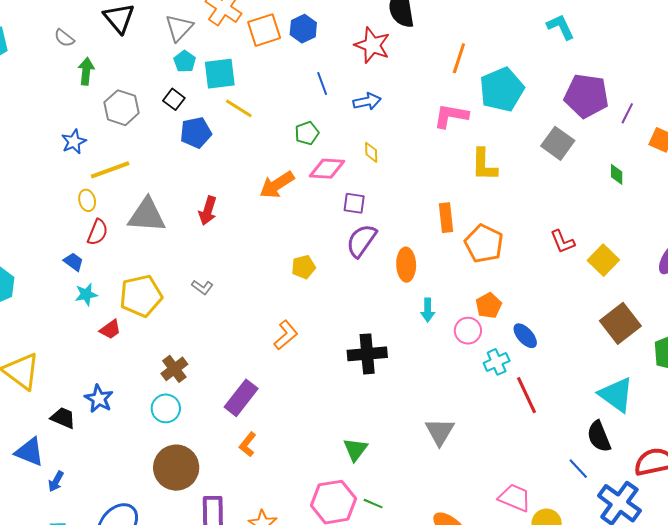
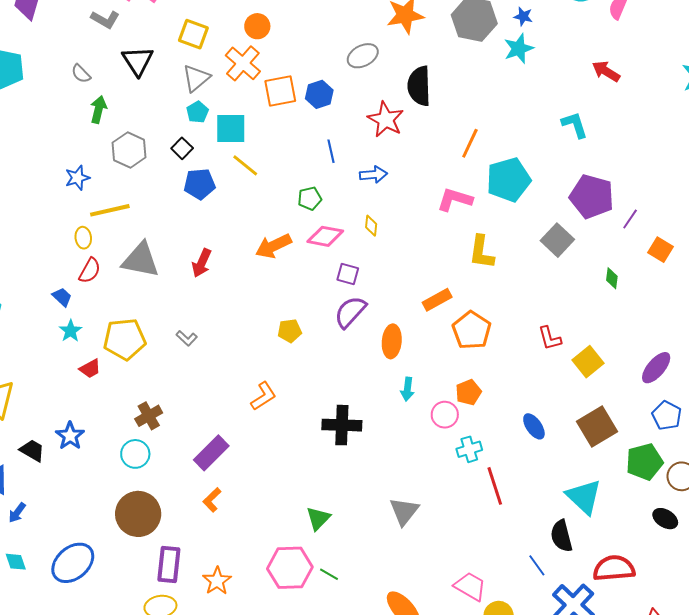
orange rectangle: (446, 218) -> (437, 300), turned 60
cyan star: (86, 294) -> (71, 331), turned -30
blue ellipse: (525, 336) -> (534, 426), moved

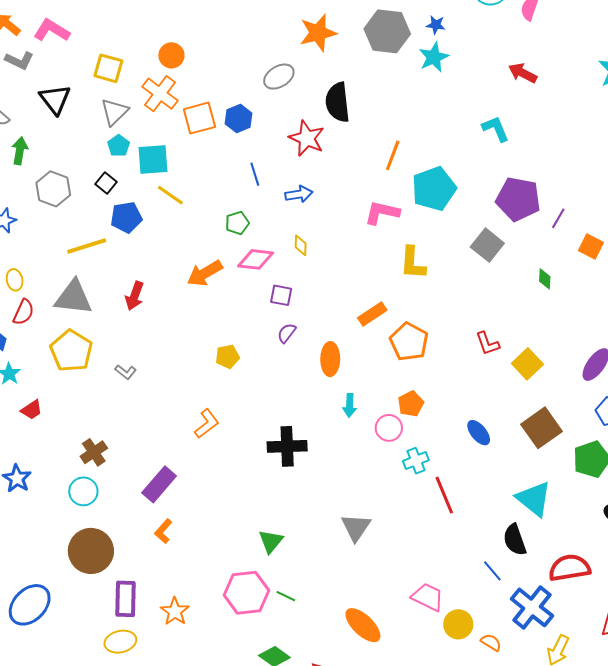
yellow line: (110, 210) -> (87, 246), moved
purple semicircle: (350, 312) -> (287, 333), size x0.6
yellow pentagon: (125, 339) -> (71, 351), moved, turned -30

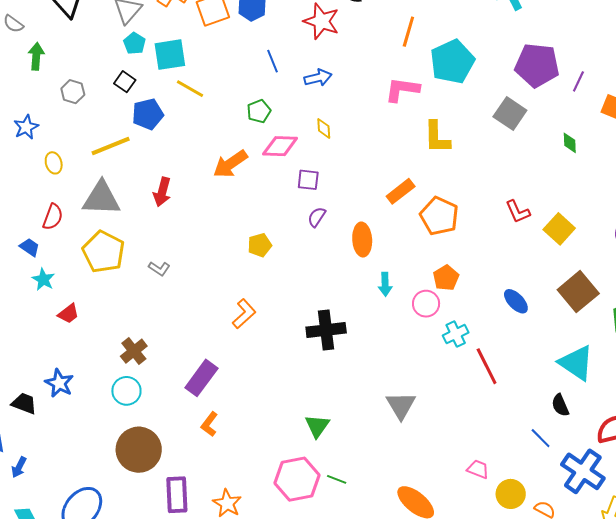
gray hexagon: (53, 189) -> (73, 92), size x0.7
yellow ellipse: (15, 280) -> (54, 163), moved
black semicircle: (515, 540) -> (560, 405), size x0.7
pink trapezoid: (428, 597) -> (478, 469), size x0.7

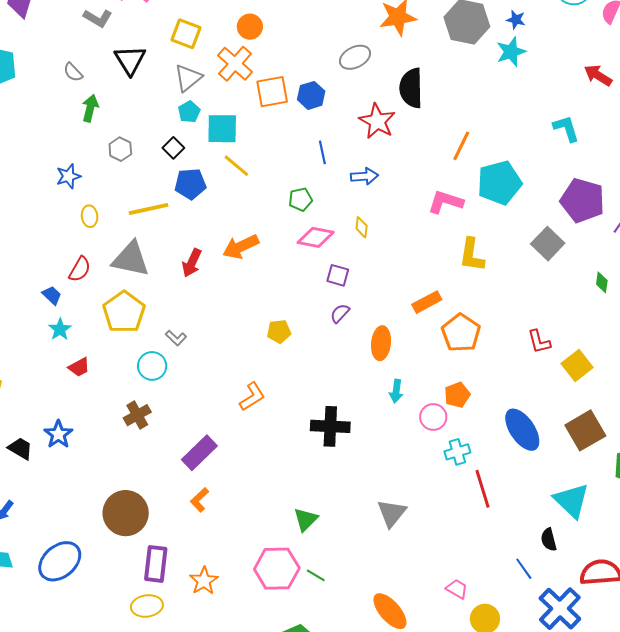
orange arrow: (230, 164) -> (241, 247), moved
blue ellipse: (516, 301) -> (522, 430), size x1.6
cyan circle: (126, 391) -> (152, 366), moved

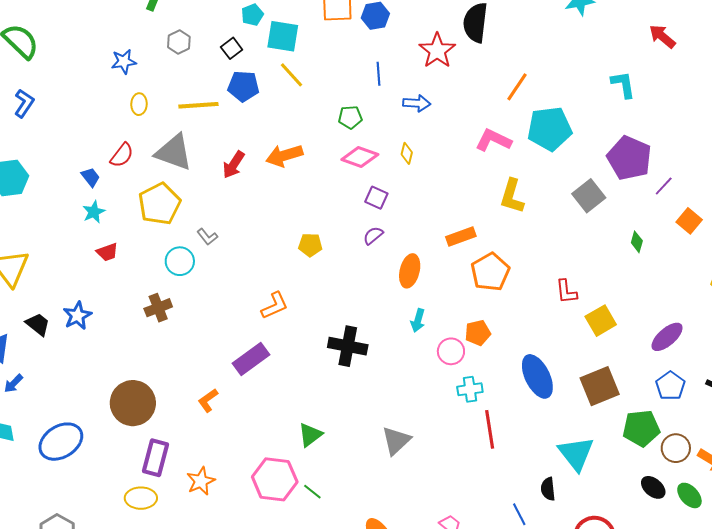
purple rectangle: (199, 453) -> (251, 359), moved

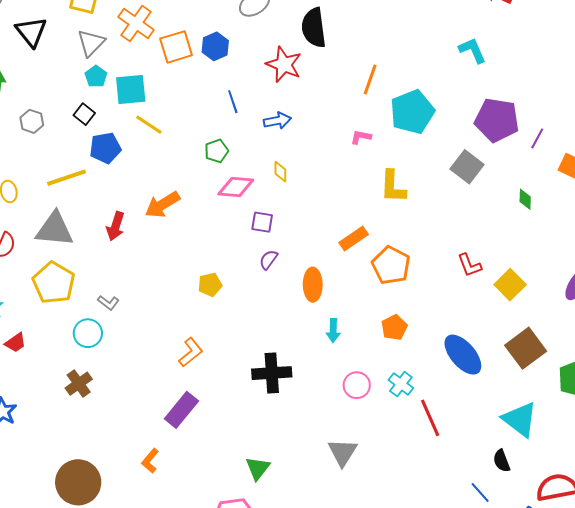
pink L-shape: (493, 140) -> (361, 137), size x0.6
pink circle: (451, 351) -> (357, 385), moved
cyan cross: (470, 389) -> (401, 384), turned -30

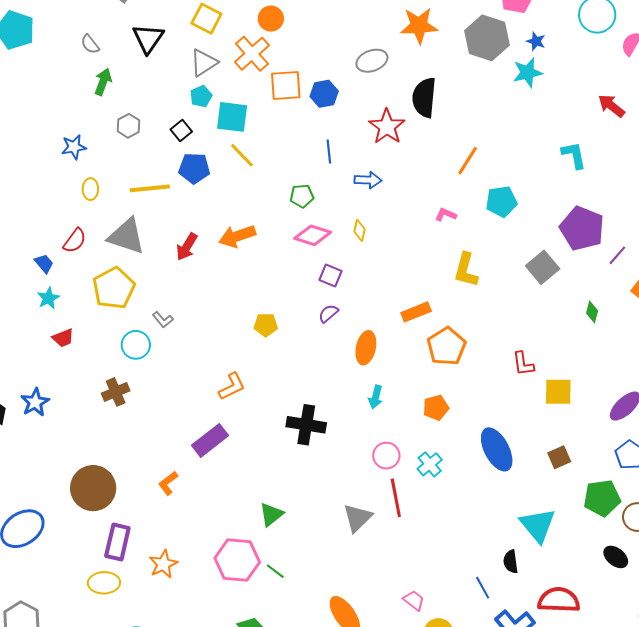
cyan pentagon: (412, 112) -> (501, 202), size x0.7
yellow square: (510, 285) -> (558, 392), turned 32
brown square: (526, 348) -> (559, 457), size x0.6
red line: (430, 418) -> (396, 498), moved

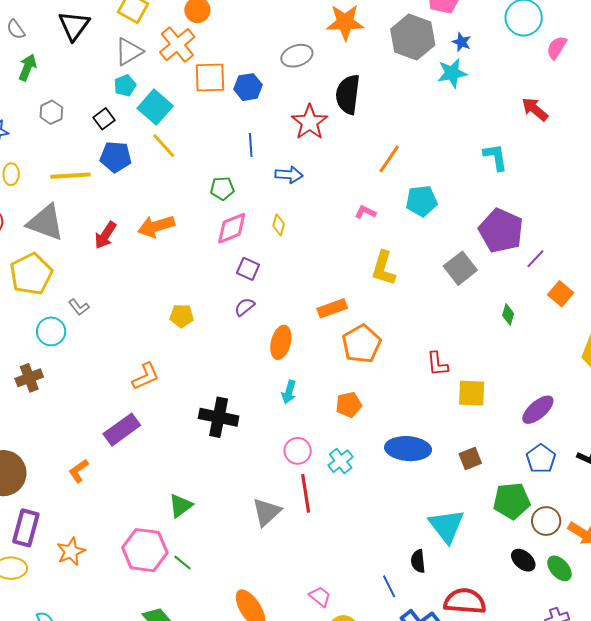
cyan square: (232, 117) -> (155, 107), turned 32
pink diamond: (313, 235) -> (232, 228), turned -42
blue ellipse: (497, 449) -> (408, 449), turned -60

